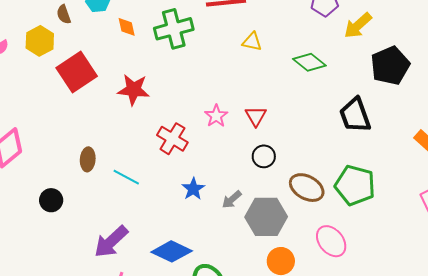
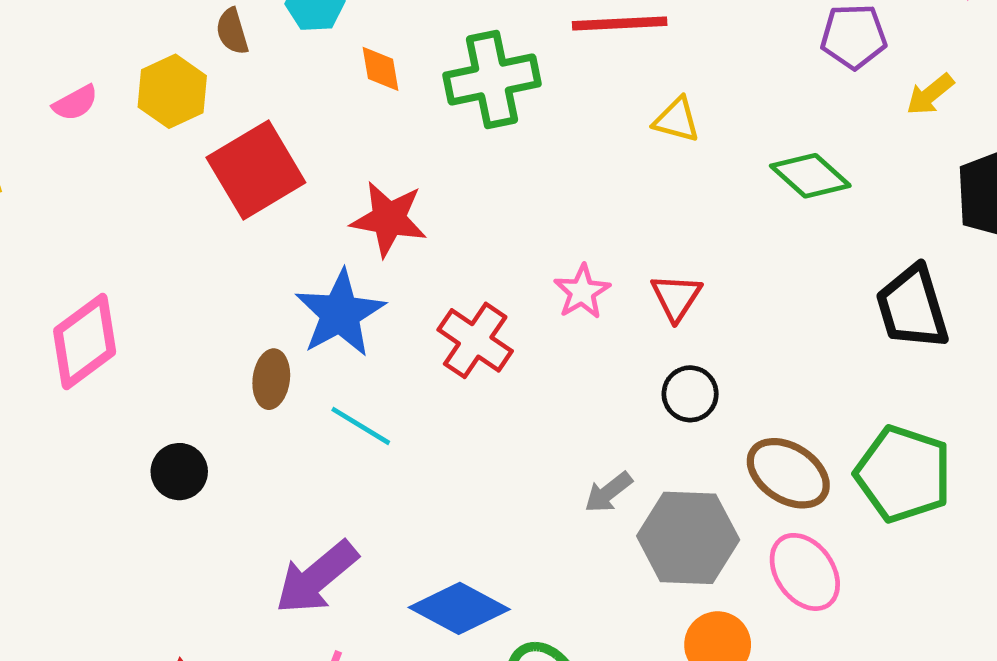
yellow arrow: (358, 25) -> (930, 94), size x0.7
blue star: (193, 189) -> (340, 313), moved, size x1.6
pink ellipse: (331, 241) -> (805, 572), moved

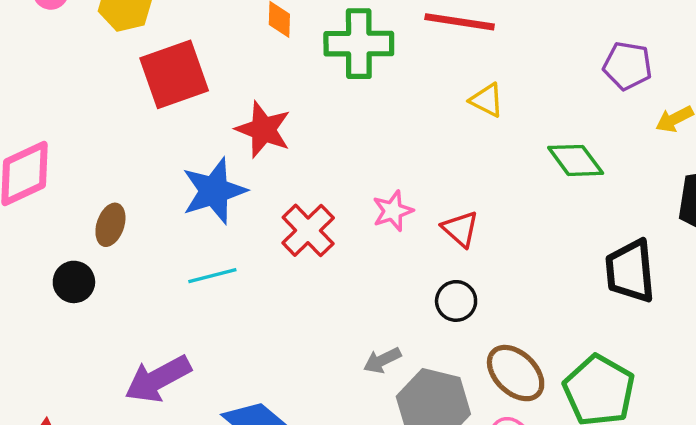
red triangle: (676, 297) -> (460, 229), turned -33
brown ellipse: (271, 379) -> (110, 225), moved
cyan line: (361, 426) -> (212, 276), turned -57

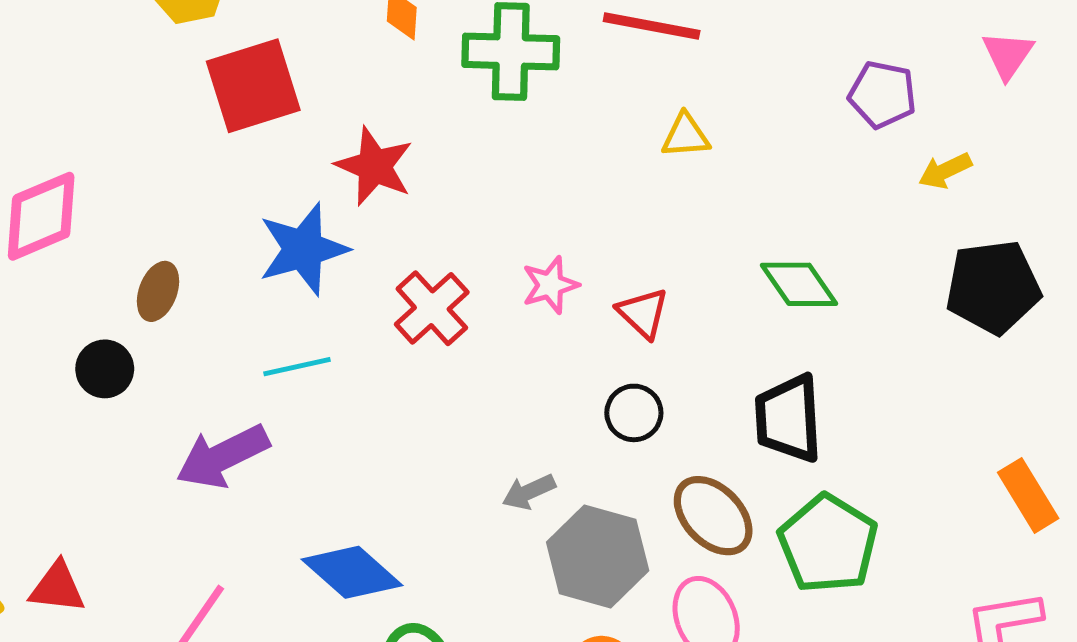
yellow triangle: (487, 100) -> (686, 136), turned -33
green diamond: (576, 160) -> (799, 284), moved
black trapezoid: (630, 271) -> (788, 418), moved
purple arrow: (158, 379) -> (223, 456), moved

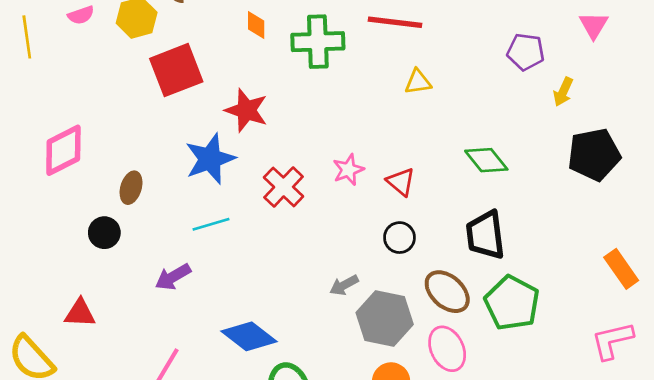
yellow arrow: (945, 171) -> (563, 92), turned -36
purple arrow: (223, 456) -> (173, 277), size x0.7
red triangle: (57, 587) -> (80, 313), moved

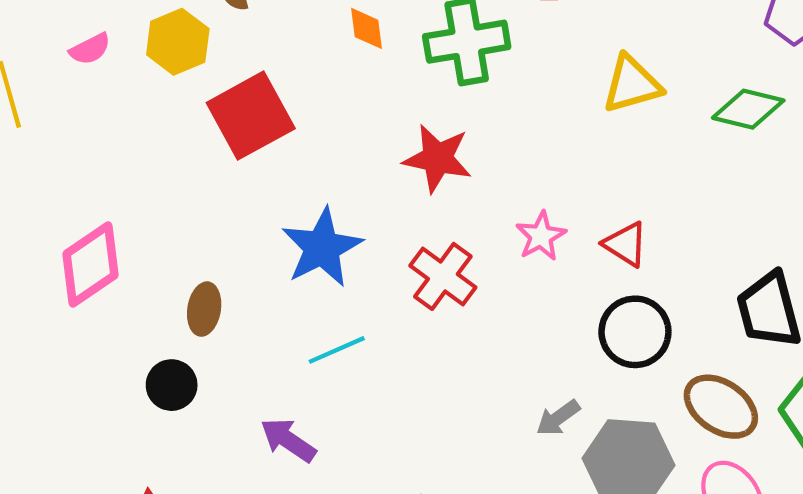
yellow triangle: (418, 82) -> (632, 84), size x1.4
red star: (246, 110) -> (437, 158), moved
green diamond: (486, 160) -> (748, 109), moved, turned -30
black circle: (399, 238) -> (635, 332), size x1.4
purple arrow: (173, 277) -> (288, 440), turned 72

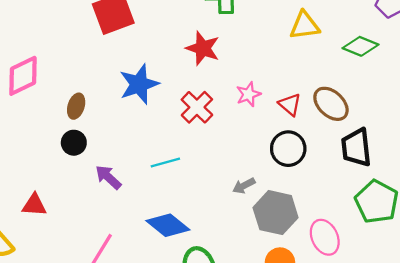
cyan line: (337, 350) -> (165, 162), moved
black circle: (172, 385) -> (74, 143), moved
brown ellipse: (721, 407) -> (331, 104), moved

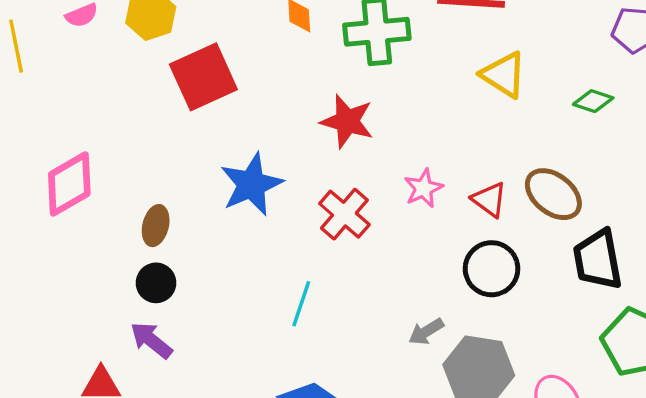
yellow triangle: (305, 26) -> (504, 75), turned 44
green diamond: (361, 46) -> (593, 101), size x0.7
cyan line: (165, 162) -> (301, 304), turned -52
purple arrow: (108, 177) -> (151, 340), moved

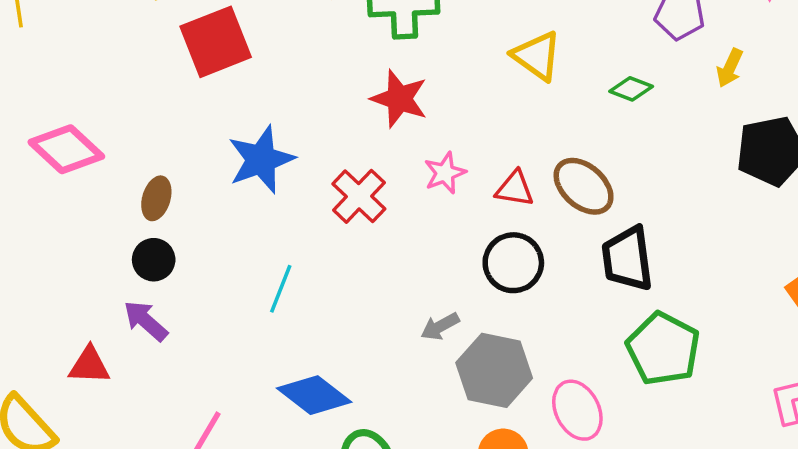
red star: (347, 121) -> (399, 99), moved
pink diamond: (69, 184) -> (66, 149), turned 70
red triangle: (489, 200) -> (515, 189), turned -30
cyan line: (301, 304) -> (281, 289), moved

